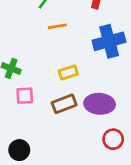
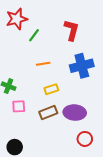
orange line: (57, 26) -> (43, 64), moved

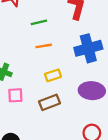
green line: (34, 35) -> (39, 22), moved, turned 40
purple ellipse: (75, 113) -> (92, 91), moved

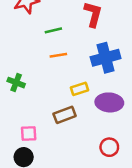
yellow rectangle: (53, 75) -> (80, 89), moved
pink square: (15, 95) -> (29, 134), moved

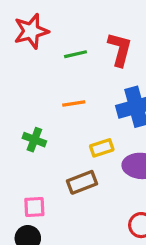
green line: (53, 30) -> (75, 54), moved
green cross: (16, 83) -> (34, 140), moved

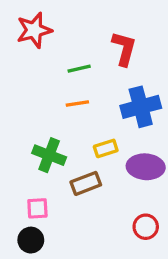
green line: (75, 54) -> (79, 69), moved
green cross: (34, 140) -> (49, 155), moved, size x1.4

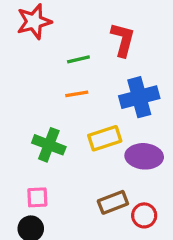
yellow rectangle: (106, 148) -> (105, 138), size x1.4
brown rectangle: (86, 183) -> (113, 202), moved

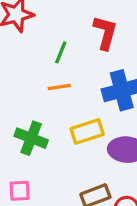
green line: (78, 59) -> (61, 52), turned -55

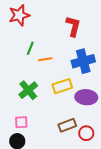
green line: (61, 52) -> (30, 48), moved
green cross: (31, 138) -> (28, 90), turned 30

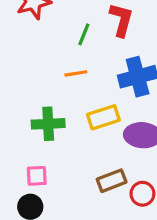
green line: (30, 48) -> (84, 34), moved
green cross: (28, 90) -> (48, 124), turned 36

